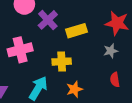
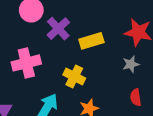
yellow cross: (62, 62) -> (74, 76), turned 30

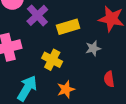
gray star: (131, 64) -> (93, 48), moved

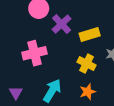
yellow cross: (52, 60) -> (87, 64), moved

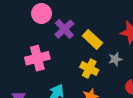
yellow rectangle: (90, 34) -> (92, 39), turned 60

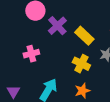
pink cross: (37, 58) -> (31, 54), size x0.7

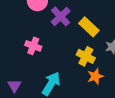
pink cross: (31, 54) -> (33, 46), turned 35
orange star: (82, 91) -> (95, 76), moved

